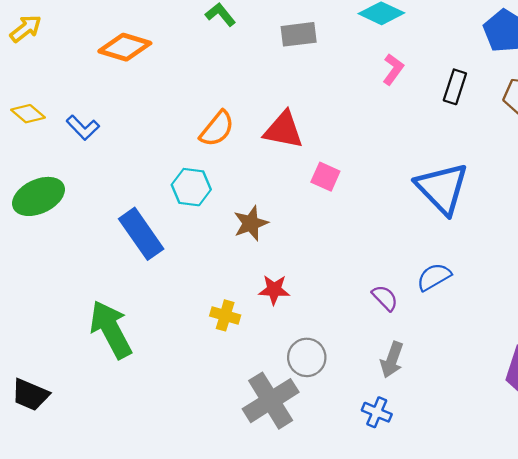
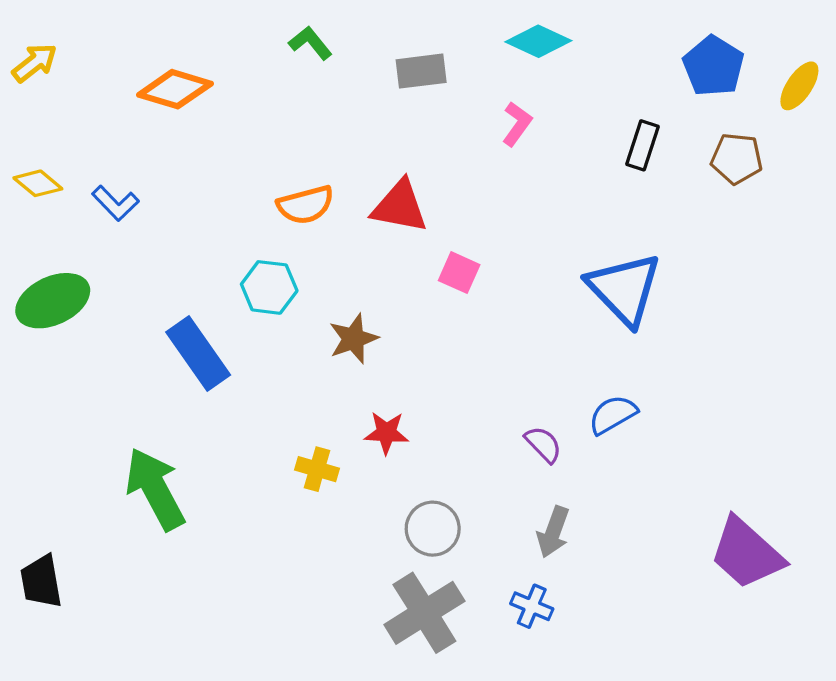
pink L-shape: (393, 69) -> (517, 124), moved
orange semicircle: (217, 129) -> (305, 205), turned 36
black trapezoid: (30, 395) -> (41, 581), turned 57
gray cross: (271, 401) -> (424, 613), moved

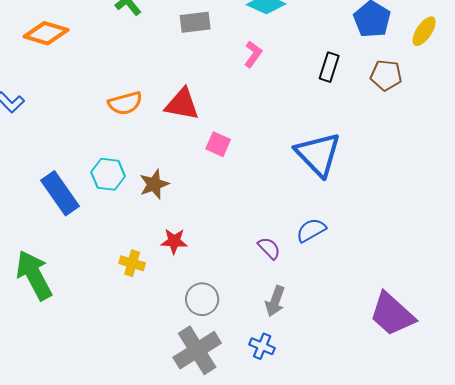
cyan hexagon: (269, 287) -> (108, 174), moved

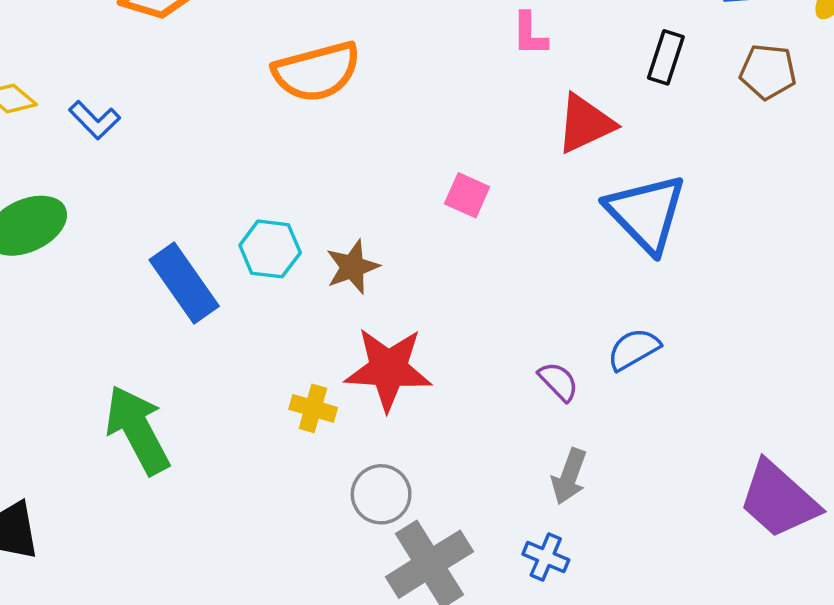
pink L-shape: (253, 54) -> (530, 34), turned 144
orange semicircle: (125, 103) -> (317, 72), moved, size x1.4
red triangle: (182, 104) -> (585, 124), moved, turned -36
red star: (174, 241) -> (388, 369), size x1.8
gray circle: (202, 299) -> (381, 494), moved

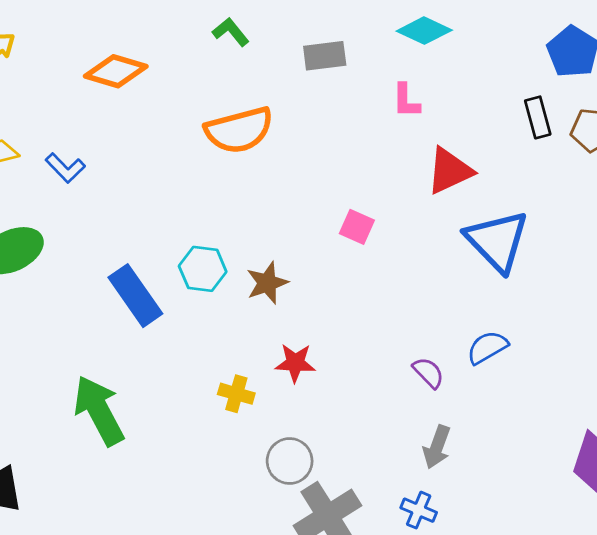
black rectangle: (666, 57) -> (538, 117), moved, turned -33
red star: (388, 369) -> (295, 363), size x0.6

